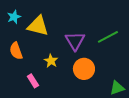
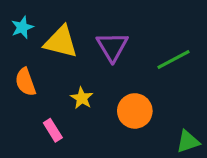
purple triangle: (75, 41) -> (112, 47), moved

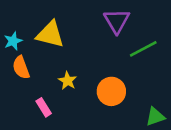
cyan star: (22, 27) -> (13, 41), moved
purple triangle: (112, 47) -> (117, 21), moved

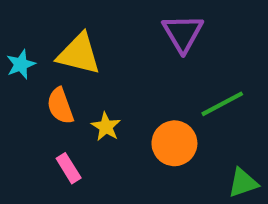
green line: (143, 49) -> (222, 104), moved
orange semicircle: (21, 67) -> (60, 106), moved

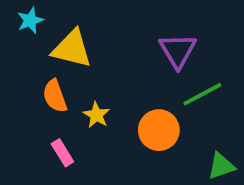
purple triangle: (183, 33) -> (178, 51), moved
cyan star: (21, 64) -> (30, 20), moved

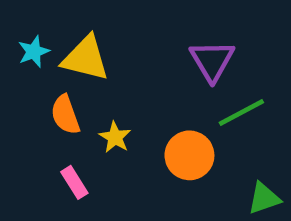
cyan star: (30, 20) -> (34, 52), moved

